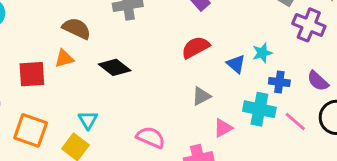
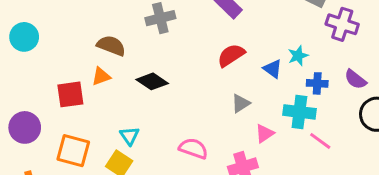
pink line: (295, 122) -> (320, 141), moved

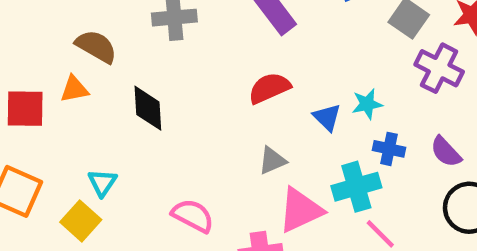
black diamond: (152, 81) -> (148, 108), turned 44
cyan cross: (299, 112) -> (356, 187), turned -32
pink triangle: (265, 133) -> (300, 210), size x1.6

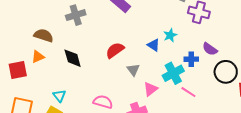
red semicircle: (269, 88) -> (115, 50), moved
blue cross: (389, 149) -> (191, 59), moved
gray triangle: (272, 161) -> (133, 70), turned -32
pink triangle: (300, 210) -> (150, 89), size x0.7

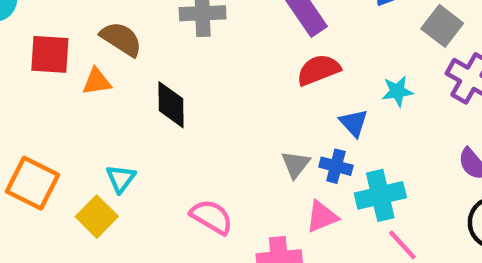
cyan star: (170, 35) -> (397, 91), moved
red semicircle: (115, 50) -> (319, 70), moved
blue cross: (191, 59) -> (336, 166), moved
red square: (18, 70) -> (50, 54), moved

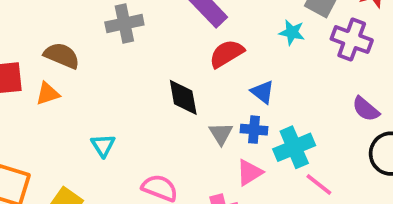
cyan star: (397, 91) -> (292, 32), moved, turned 30
black diamond: (171, 105) -> (183, 97), moved
cyan triangle: (121, 178) -> (103, 145), moved

